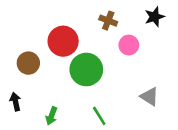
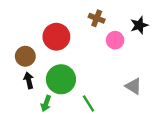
black star: (155, 17) -> (139, 25), moved
green circle: (86, 70) -> (61, 79), moved
black arrow: (15, 102) -> (29, 80), moved

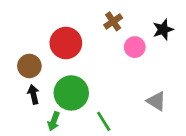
brown cross: (97, 18) -> (113, 21), turned 35

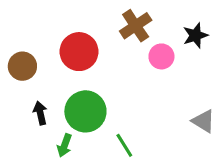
brown cross: (113, 21) -> (136, 26), size x1.4
brown circle: (29, 66) -> (22, 66), moved
gray triangle: (156, 101) -> (203, 121), moved

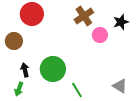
red circle: (79, 52) -> (32, 14), moved
gray triangle: (203, 121) -> (120, 86), moved
green arrow: (64, 145) -> (19, 89), moved

